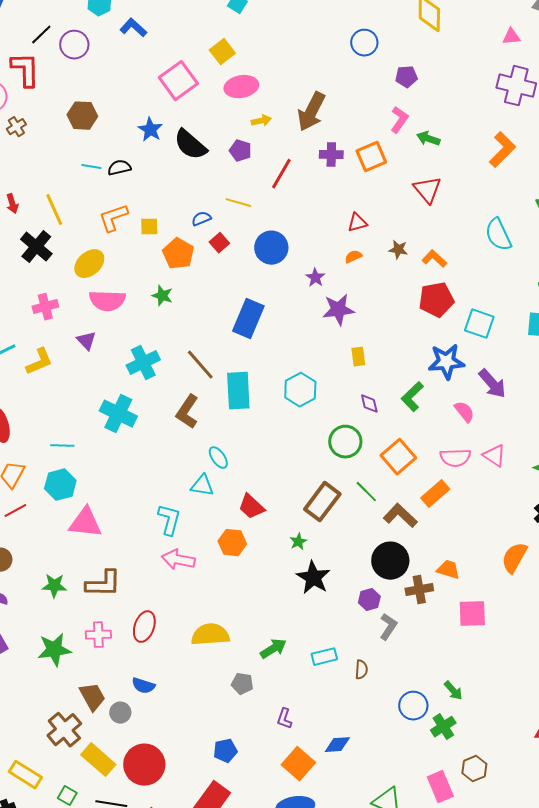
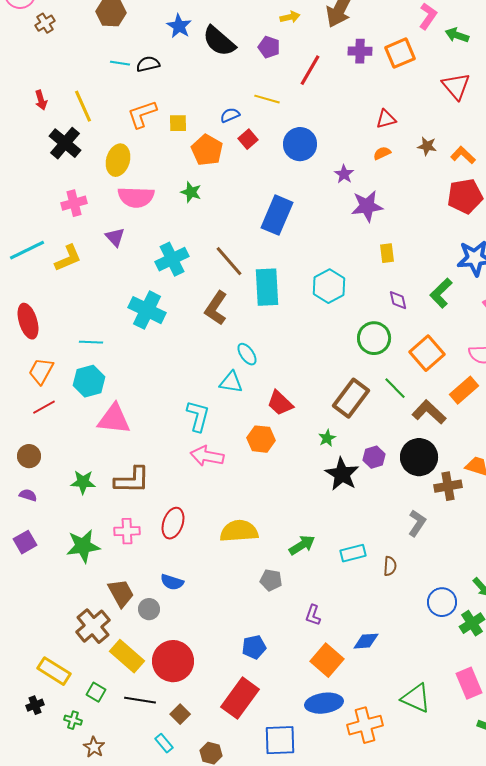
yellow ellipse: (89, 264) -> (118, 160), turned -32
purple hexagon: (369, 600) -> (374, 457), moved

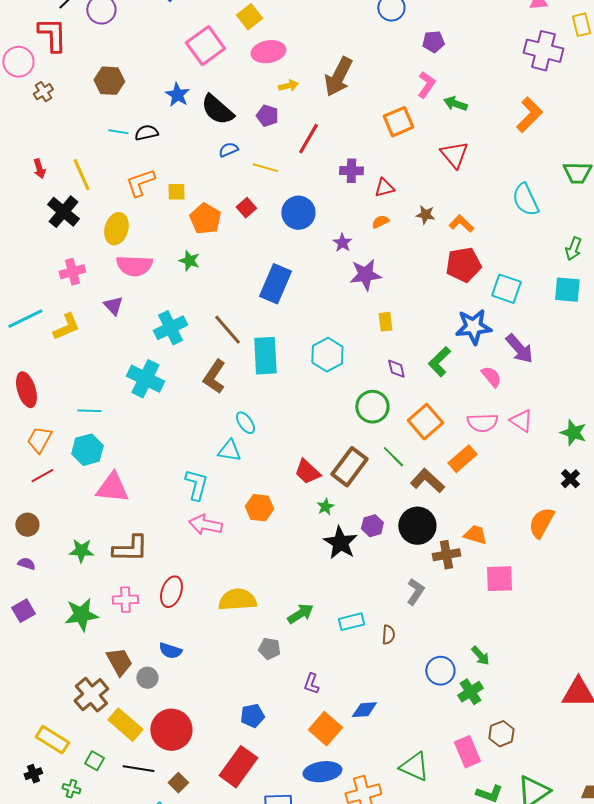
purple cross: (360, 51) -> (351, 171), moved
blue semicircle: (230, 115) -> (228, 150), moved
red trapezoid: (280, 403) -> (307, 472), moved

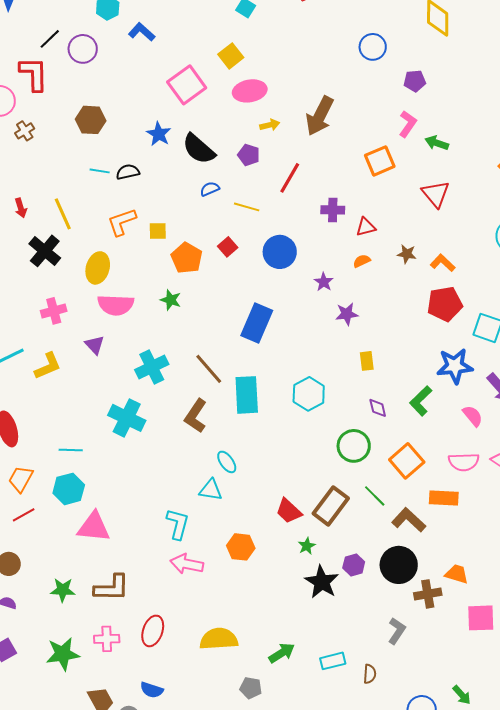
purple star: (365, 275) -> (347, 314), size x0.7
orange rectangle: (462, 459) -> (444, 498), turned 44

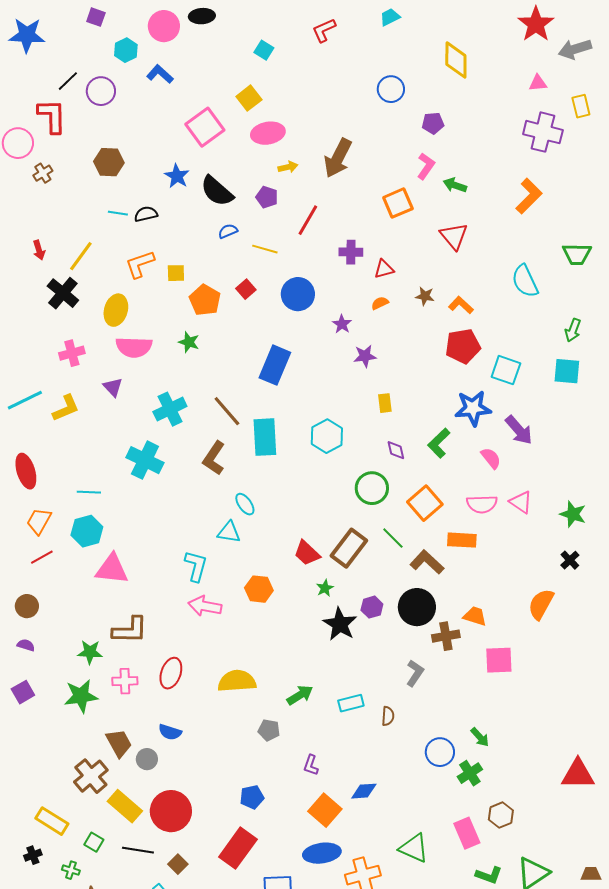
yellow line: (63, 214) -> (81, 256), turned 60
green star: (63, 590) -> (90, 652), moved

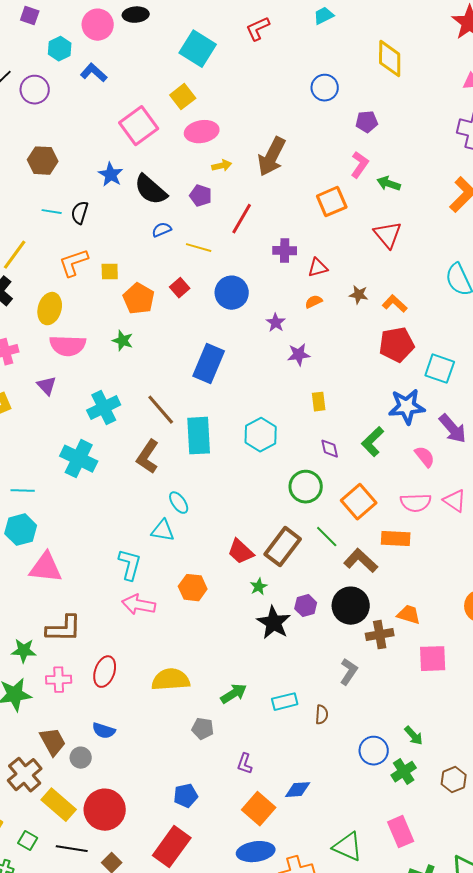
cyan square: (264, 50) -> (198, 49), size x1.8
black semicircle: (146, 214) -> (80, 213), turned -60
brown hexagon: (501, 815) -> (454, 780), moved

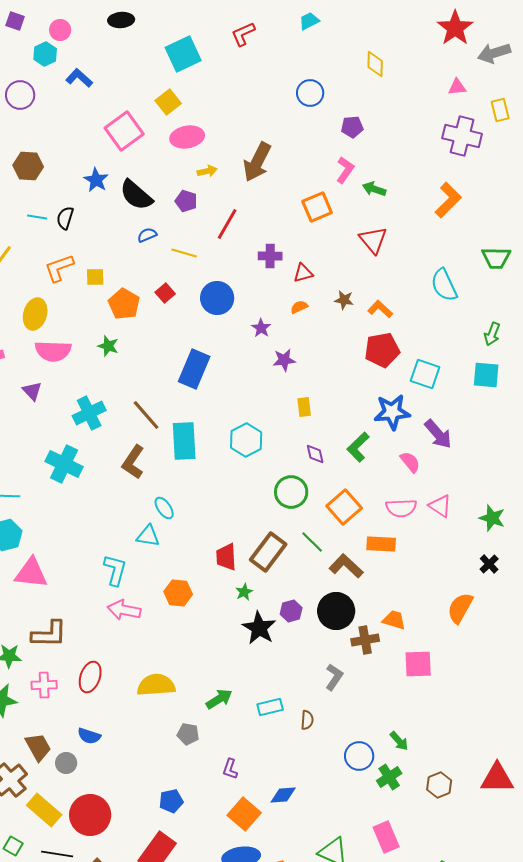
pink circle: (98, 25) -> (60, 30), moved, size x0.7
cyan square: (198, 49) -> (183, 54), turned 33
yellow diamond: (390, 59) -> (375, 64), size x0.7
red trapezoid: (241, 552) -> (226, 557), turned 44

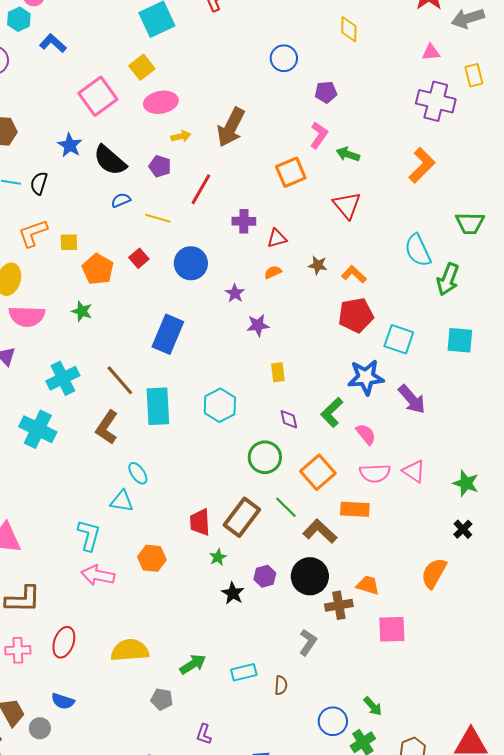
green arrow: (492, 334) -> (448, 279), moved, size x1.4
pink semicircle: (410, 462) -> (366, 434), moved
black star: (259, 628) -> (233, 593), size x0.7

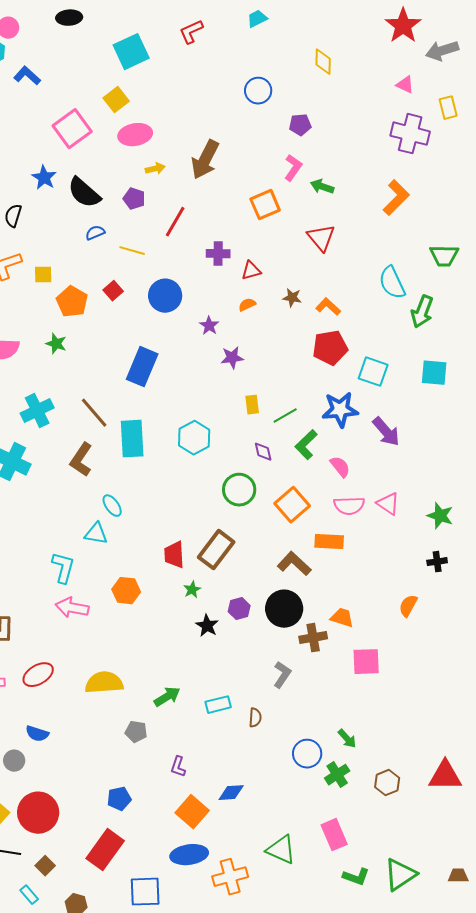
pink triangle: (431, 52) -> (405, 85), turned 30
green line: (286, 507) -> (285, 416), moved, turned -75
black cross: (463, 529) -> (437, 562), turned 36
orange semicircle: (434, 573) -> (408, 606), size x0.7
red ellipse: (64, 642) -> (38, 675), turned 40

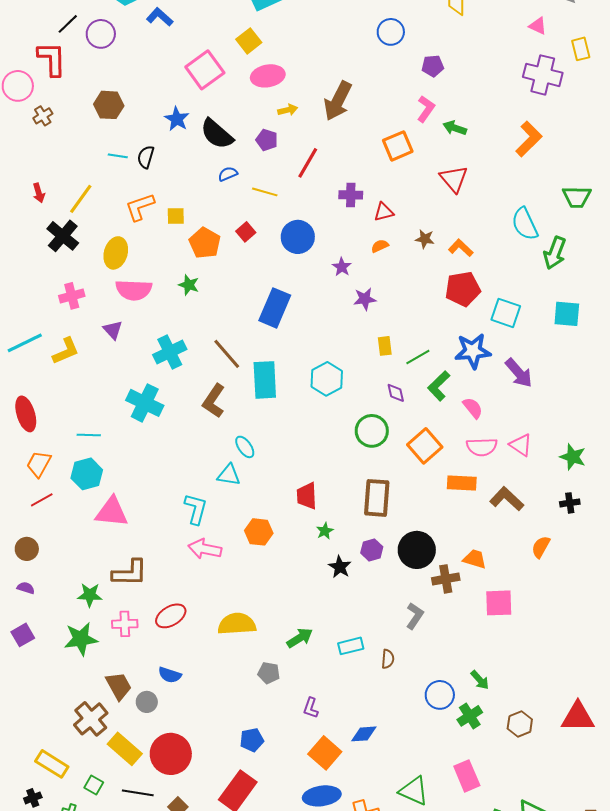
brown rectangle: (216, 550) -> (377, 498), moved, turned -33
brown L-shape: (294, 564) -> (507, 499), moved

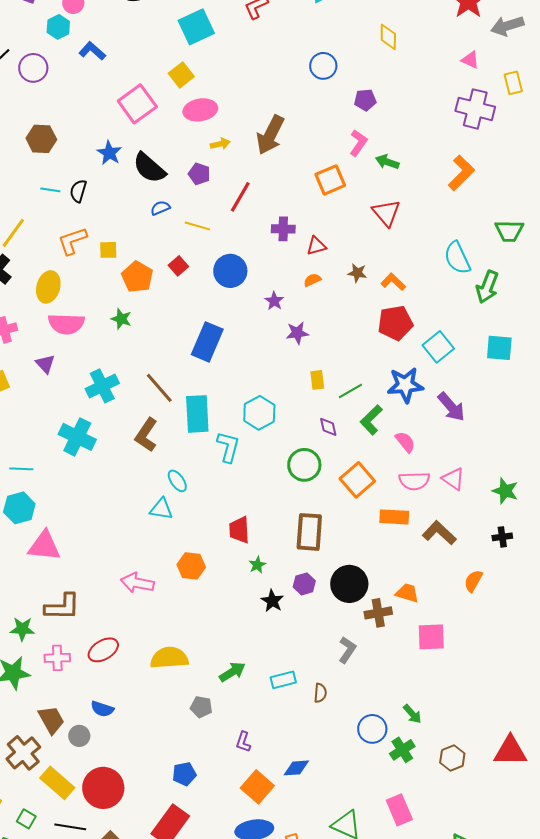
cyan square: (506, 313) -> (438, 347), turned 32
cyan L-shape: (196, 509) -> (228, 447), moved

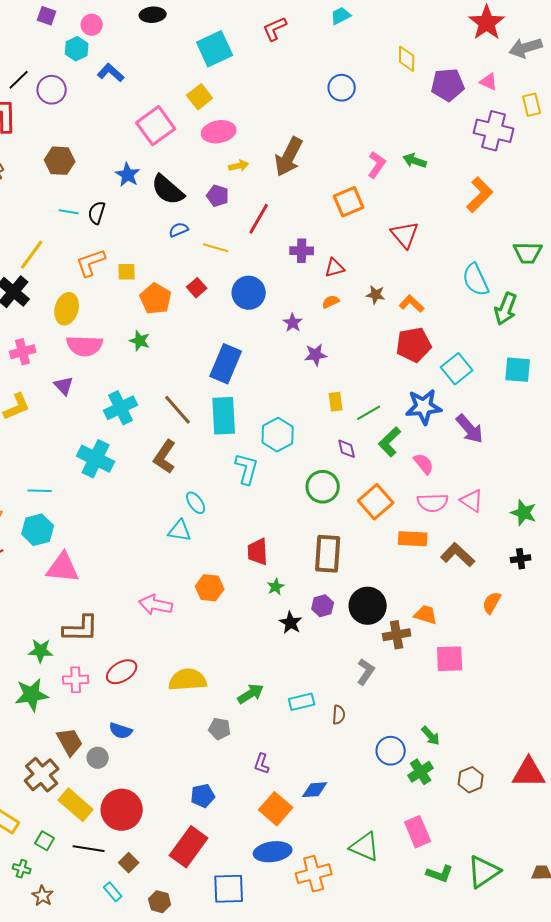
purple pentagon: (365, 100) -> (448, 85), moved, size x1.5
green arrow: (387, 162) -> (415, 161), moved
cyan rectangle: (197, 414) -> (224, 416), moved

